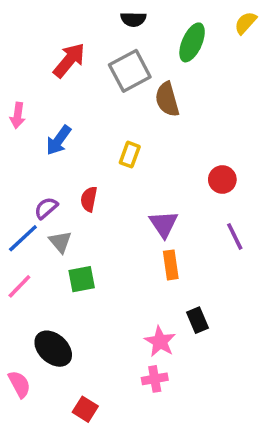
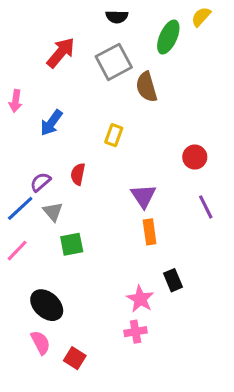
yellow semicircle: (245, 23) -> (201, 17), moved
pink semicircle: (19, 384) -> (40, 343), moved

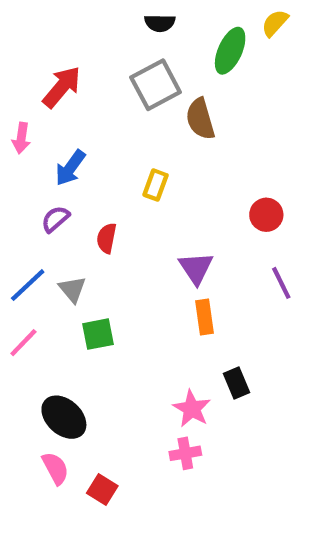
red arrow: (61, 53) -> (62, 87), moved
purple semicircle: (40, 182) -> (55, 219), moved

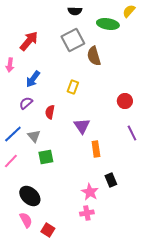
green ellipse: (230, 51) -> (108, 24), turned 75
purple triangle: (196, 268) -> (82, 126), moved

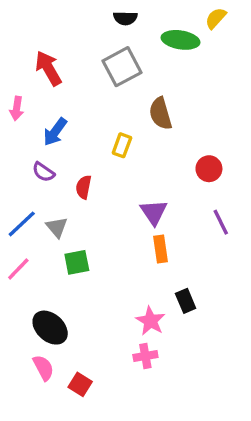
red arrow: (29, 41) -> (48, 68), turned -70
brown semicircle: (94, 56) -> (160, 114), moved
purple semicircle: (26, 103) -> (43, 172), turned -104
purple triangle: (82, 126) -> (154, 212), moved

